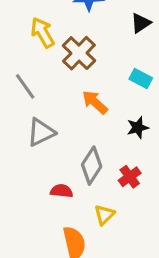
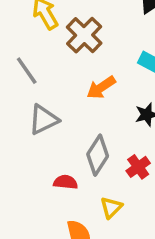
orange arrow: (95, 102) -> (101, 88), turned -76

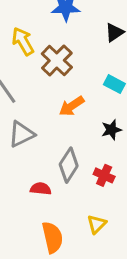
red cross: (138, 167) -> (104, 175), turned -30
yellow triangle: (111, 208) -> (97, 224), moved

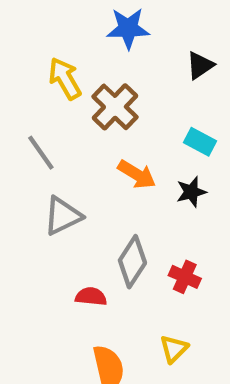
orange arrow: (72, 106) -> (137, 174), turned -115
black star: (111, 130) -> (191, 192), moved

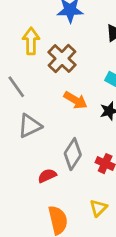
yellow arrow: (65, 78) -> (31, 41), turned 30
red semicircle: (91, 297) -> (47, 176), turned -30

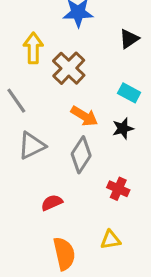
gray diamond: (73, 154) -> (81, 155), moved
yellow triangle: (98, 208) -> (111, 240), turned 36

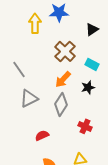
yellow arrow: (33, 48) -> (35, 23), moved
brown cross: (69, 68) -> (65, 51), moved
orange arrow: (84, 116) -> (63, 79), turned 102

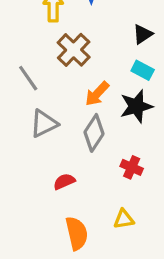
black triangle: (92, 29) -> (143, 34), moved
brown cross: (65, 51) -> (74, 50), moved
black star: (88, 87) -> (136, 106), size x1.5

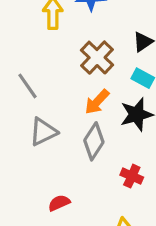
brown cross: (74, 50) -> (97, 58), moved
red semicircle: (64, 182) -> (59, 203), moved

